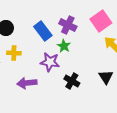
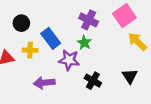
blue rectangle: (43, 31) -> (51, 38), moved

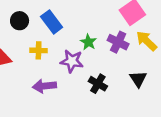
purple cross: (89, 20) -> (118, 42), moved
blue rectangle: (51, 38) -> (52, 22), moved
yellow cross: (30, 50) -> (39, 50), moved

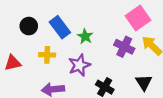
green star: (88, 42) -> (85, 36), moved
purple star: (72, 61) -> (79, 65), turned -30

